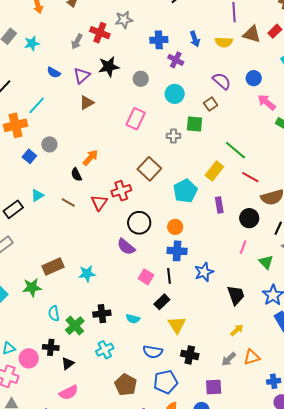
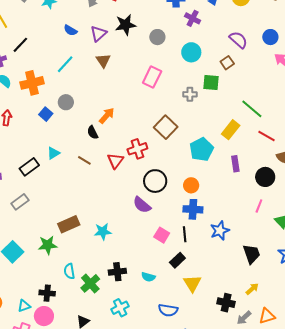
brown triangle: (87, 103) -> (103, 61), turned -35
cyan line: (37, 105) -> (65, 64), moved
black cross: (51, 347) -> (47, 293), moved
black cross: (190, 355) -> (226, 303), moved

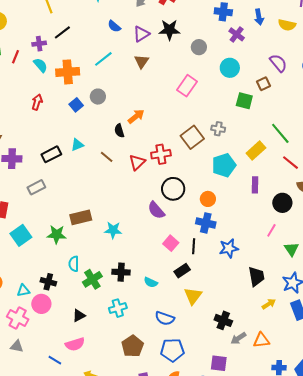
gray cross: (190, 94) -> (218, 129), moved
yellow arrow: (252, 289) -> (269, 304), moved

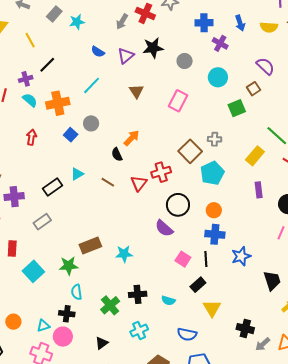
brown triangle: (142, 61) -> (136, 91), moved
green square: (244, 101) -> (237, 108), turned -30
cyan pentagon: (224, 165) -> (212, 173), moved
cyan semicircle: (74, 264) -> (77, 292), moved

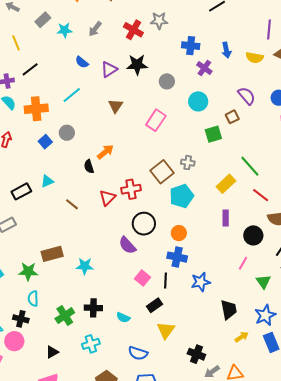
gray arrow: (122, 22) -> (95, 29), moved
brown line: (108, 182) -> (72, 204), moved

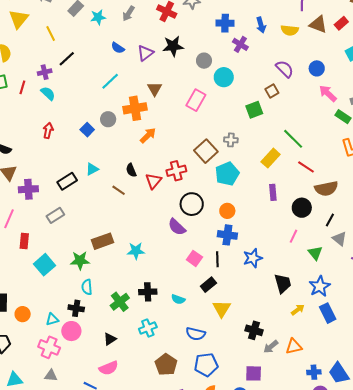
cyan circle: (198, 101) -> (224, 77), moved
orange cross: (36, 109) -> (135, 108), moved
black semicircle: (89, 167) -> (131, 170), moved

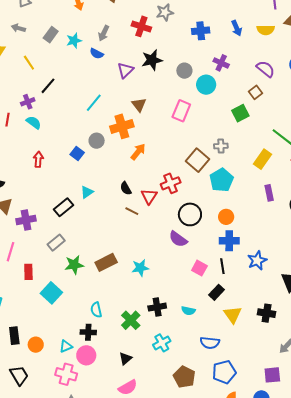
purple cross: (240, 44) -> (221, 63), moved
blue semicircle: (118, 48) -> (97, 54), moved
brown line: (119, 190) -> (132, 211), moved
green star: (80, 260) -> (74, 265), moved
black cross: (254, 330) -> (267, 313), moved

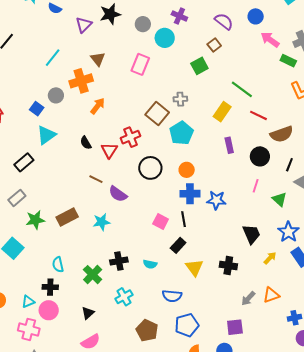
cyan triangle: (87, 192) -> (46, 135), moved, size x1.5
brown line: (132, 211) -> (96, 179), moved
purple semicircle: (178, 239) -> (118, 194), moved
blue star: (257, 260) -> (216, 200), moved, turned 30

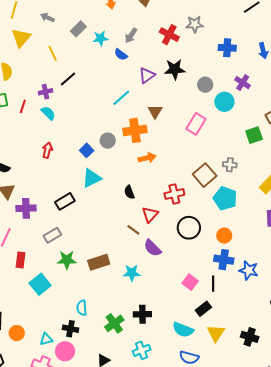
cyan line: (53, 58) -> (121, 98), moved
orange arrow: (98, 106) -> (147, 158), turned 30
cyan pentagon: (181, 133) -> (225, 198), turned -30
red triangle: (109, 150) -> (150, 215), moved
cyan semicircle: (150, 264) -> (183, 330), moved, size x1.5

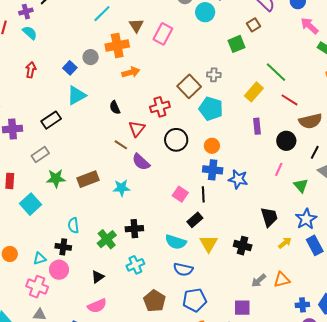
pink rectangle: (196, 124) -> (163, 34), moved

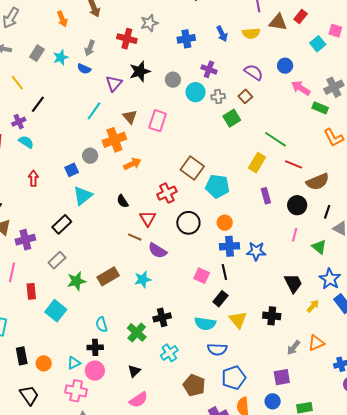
blue square: (70, 68) -> (72, 170), turned 32
gray cross: (214, 75) -> (218, 97), moved

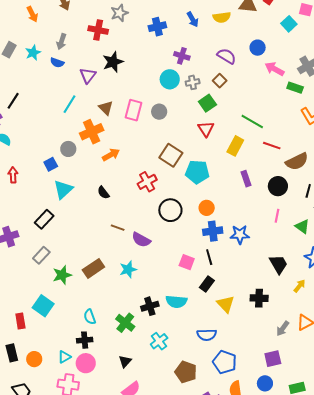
gray circle: (173, 80) -> (159, 112), moved
red triangle: (148, 218) -> (206, 129), moved
red rectangle: (31, 291) -> (20, 321), moved
cyan semicircle: (205, 324) -> (176, 302), moved
blue pentagon: (234, 378) -> (225, 362), turned -30

